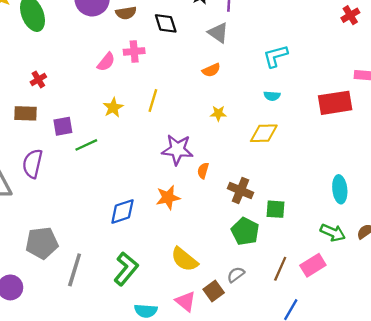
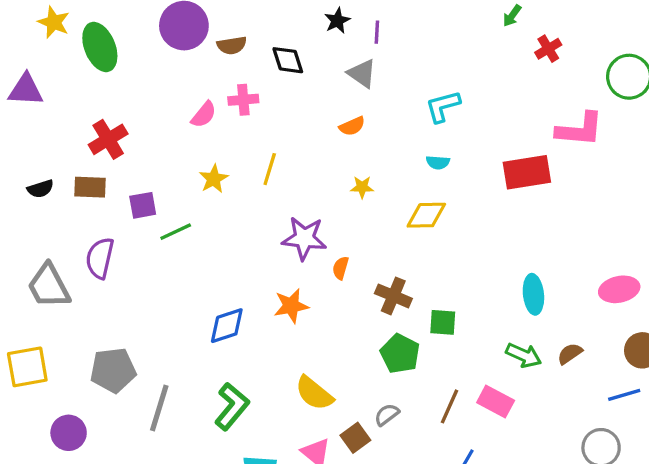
red cross: (38, 79) -> (108, 139), size x1.6
pink rectangle: (313, 265) -> (496, 401), turned 60

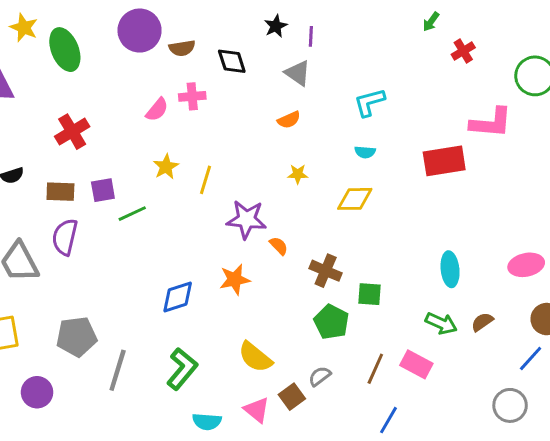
yellow line: (270, 169) -> (205, 180), moved
brown rectangle: (90, 187) -> (60, 192), moved
orange semicircle: (341, 268) -> (279, 246), turned 120
blue line: (624, 395) -> (531, 359), turned -32

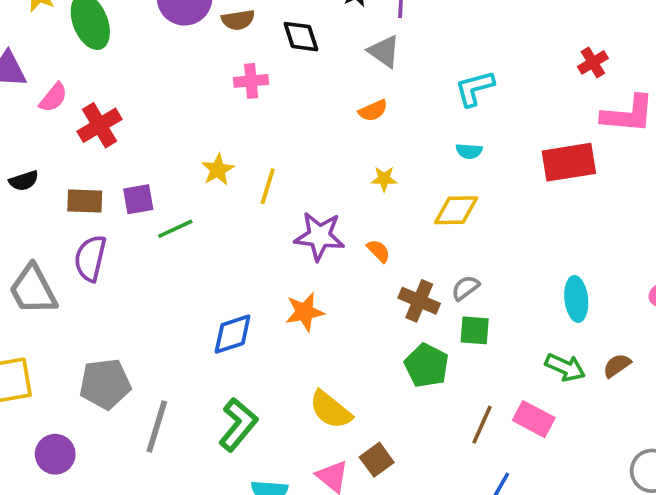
red cross: (463, 51) -> (593, 62), moved
pink semicircle: (157, 110) -> (53, 98), moved
orange semicircle: (279, 246) -> (379, 251), moved
gray semicircle: (320, 376) -> (465, 288), moved

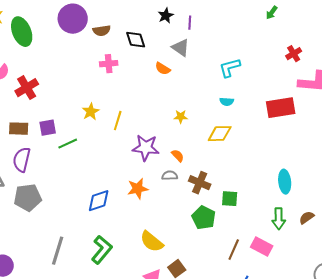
orange semicircle: (373, 110) -> (163, 69), moved, turned 56
gray semicircle: (465, 288) -> (170, 176), moved, turned 35
green arrow: (565, 367) -> (279, 219), turned 65
gray pentagon: (105, 384) -> (28, 198), moved

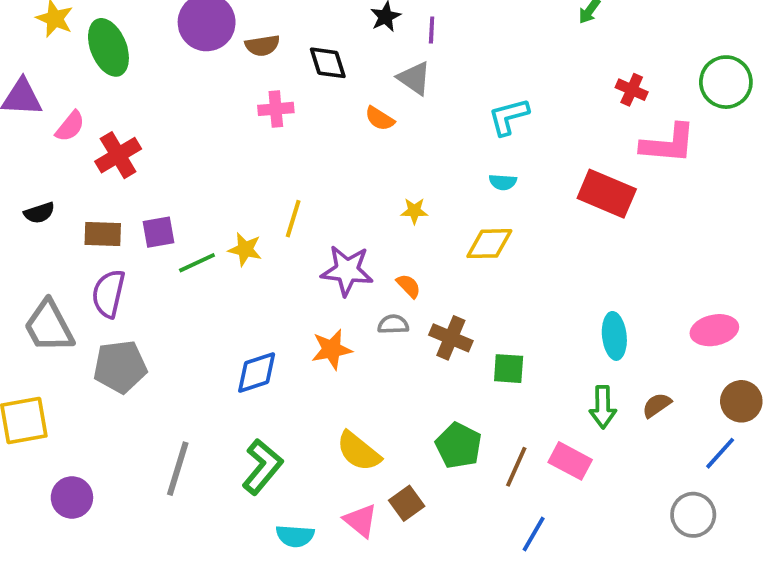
red cross: (294, 54) -> (632, 90), turned -35
red rectangle: (281, 108) -> (607, 194), turned 32
yellow star: (91, 112) -> (245, 249), moved, turned -30
green pentagon: (204, 218) -> (459, 446), moved

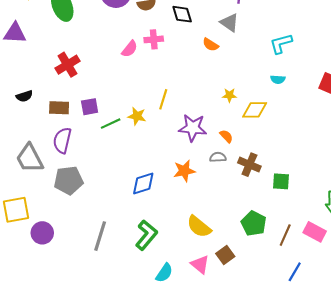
pink semicircle: (70, 126) -> (130, 49), moved
yellow diamond: (489, 244) -> (255, 110), moved
purple circle: (72, 497) -> (42, 233), moved
cyan semicircle: (295, 536) -> (164, 273), turned -60

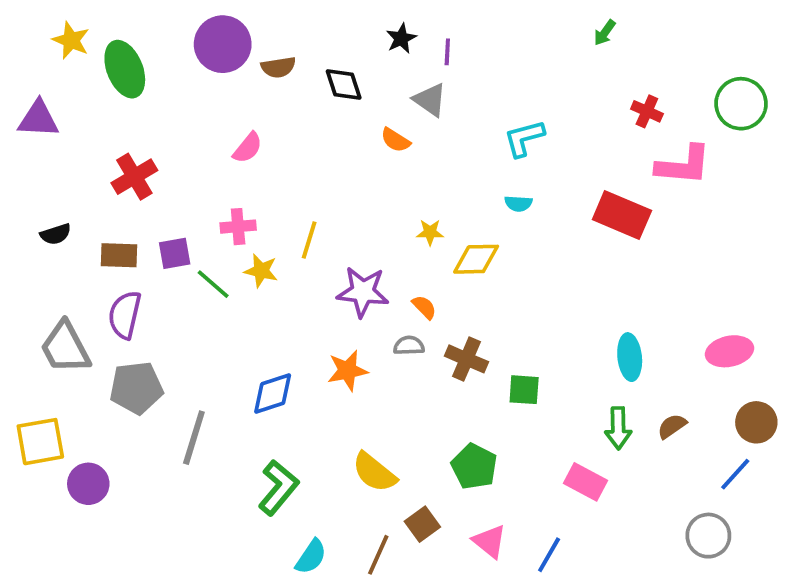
pink cross: (154, 39) -> (238, 227), moved
green line: (111, 124) -> (213, 284), turned 66
brown line: (285, 235) -> (378, 555), moved
gray line: (100, 236) -> (194, 438), moved
pink triangle: (200, 264) -> (490, 541), moved

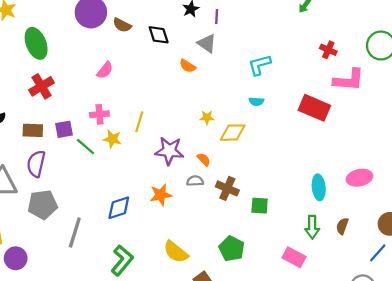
brown semicircle: (278, 67) -> (122, 25), turned 36
green ellipse: (125, 69) -> (36, 43), moved
pink ellipse: (729, 351) -> (359, 178), moved
brown semicircle: (672, 426) -> (342, 226), turned -35

